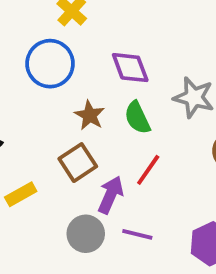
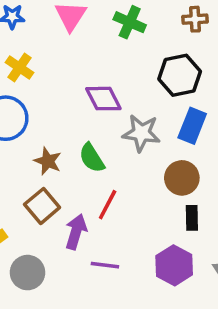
purple diamond: (130, 68) -> (103, 99), moved
gray circle: (86, 234) -> (27, 273), moved

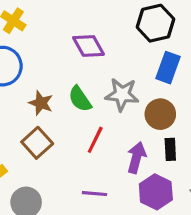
gray star: (141, 133) -> (122, 94), moved
purple arrow: (76, 232) -> (136, 158), moved

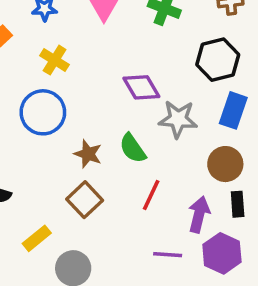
gray star: (122, 94) -> (178, 119), moved
purple line: (95, 194) -> (168, 255), moved

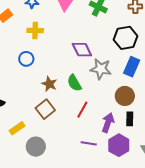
yellow cross: (55, 60) -> (35, 31), turned -35
blue circle: (43, 112) -> (26, 59), size x0.6

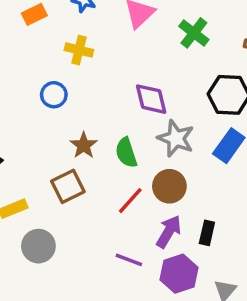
brown circle: (125, 96) -> (169, 186), moved

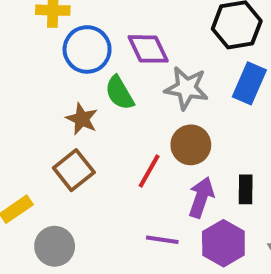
blue circle: (54, 95) -> (87, 49), moved, size x1.5
green semicircle: (126, 153) -> (119, 93), moved

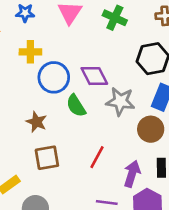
brown star: (82, 119) -> (36, 122), moved
brown circle: (191, 145) -> (151, 129), moved
brown square: (74, 170) -> (47, 158), turned 30

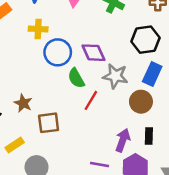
brown star: (36, 122) -> (23, 103), moved
red line: (97, 157) -> (91, 100), moved

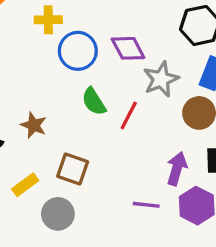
gray star: (115, 76) -> (161, 79), turned -30
green semicircle: (76, 78) -> (94, 102), moved
brown square: (49, 123) -> (73, 169), moved, turned 30

